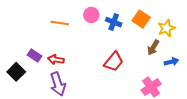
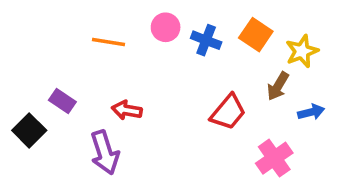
red arrow: (56, 60) -> (127, 110), moved
red trapezoid: (114, 62) -> (228, 112), moved

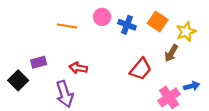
purple rectangle: (62, 101) -> (39, 62), turned -49
blue arrow: (311, 112) -> (192, 86), moved

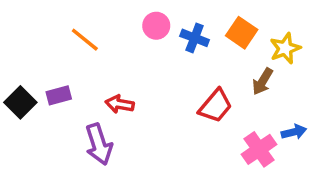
orange line: (67, 26) -> (85, 40), moved, turned 30
black square: (18, 80) -> (20, 102), moved

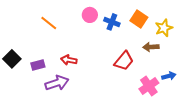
brown arrow: (263, 81) -> (151, 47), turned 56
purple rectangle: (59, 95) -> (38, 65), moved
purple arrow: (99, 144) -> (57, 83), turned -90

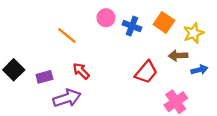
orange line: (49, 23) -> (67, 35), moved
red arrow: (69, 60) -> (81, 71), turned 35
blue arrow: (169, 76) -> (199, 70), moved

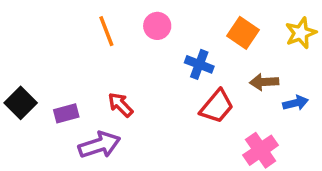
blue cross: (132, 26) -> (199, 64), moved
yellow star: (193, 33) -> (301, 33), moved
orange line: (67, 35) -> (106, 31), moved, turned 30

